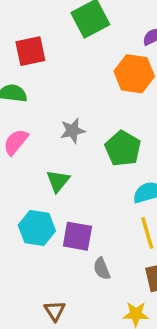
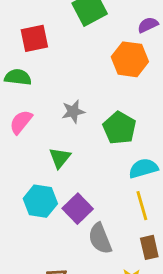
purple square: (77, 236) -> (78, 209), turned 36
gray semicircle: (102, 269) -> (100, 238), size x1.5

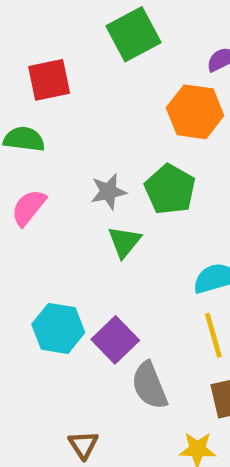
green pentagon: (119, 128) -> (170, 189), moved
green triangle: (60, 158) -> (124, 242), moved

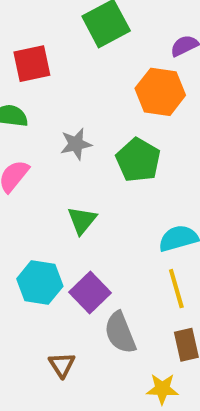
gray star: (108, 192) -> (76, 144), moved
green triangle: (124, 242) -> (82, 220), moved
brown triangle: (83, 445) -> (62, 365), moved

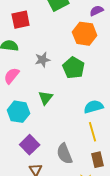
cyan hexagon: (40, 282) -> (19, 112), moved
purple square: (90, 293) -> (30, 145), moved

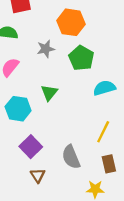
orange hexagon: (85, 34) -> (71, 22), moved
cyan semicircle: (94, 107) -> (104, 88), moved
yellow line: (93, 132) -> (103, 132), turned 42

